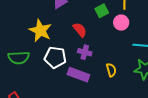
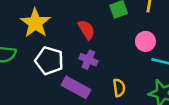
pink circle: (121, 23) -> (145, 41), moved

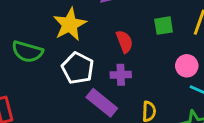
purple cross: (88, 60) -> (121, 75), turned -36

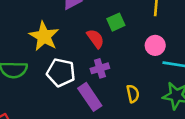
green square: (164, 26) -> (116, 22), moved
purple rectangle: (102, 103) -> (90, 97), turned 32

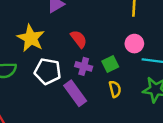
green square: (116, 22) -> (110, 64), moved
purple cross: (100, 68) -> (84, 66), turned 35

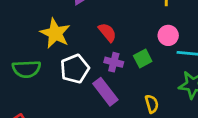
white pentagon: (48, 71) -> (75, 69), turned -30
yellow semicircle: (115, 89) -> (152, 104), moved

